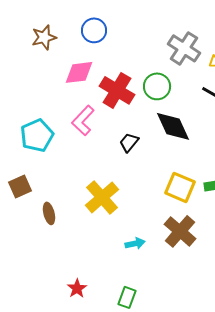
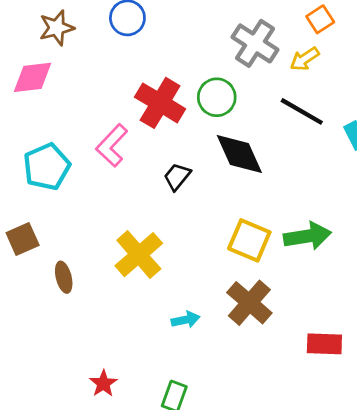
pink diamond: (79, 72) -> (33, 77), moved

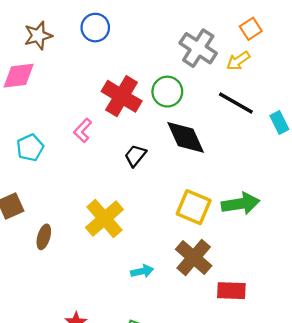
pink L-shape: (112, 145) -> (83, 130), size x0.7
cyan pentagon: (47, 167) -> (30, 148), size x0.7
brown ellipse: (64, 277) -> (44, 237), turned 30
red rectangle: (324, 344) -> (231, 291), moved

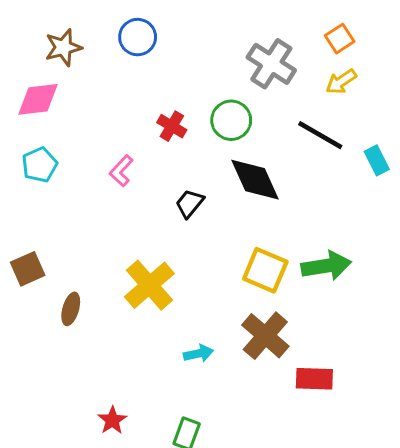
yellow arrow: (238, 61) -> (341, 82), moved
red cross: (122, 96) -> (172, 126), size x0.6
cyan pentagon: (30, 148) -> (40, 165), moved

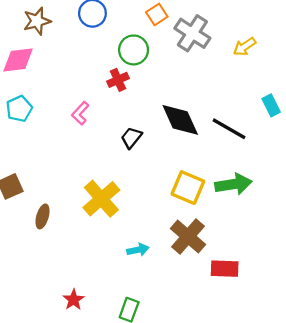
orange square: (340, 39) -> (157, 14), moved
green circle: (231, 120) -> (134, 50), moved
red cross: (172, 126) -> (118, 80), turned 35
black line: (320, 135) -> (229, 129), moved

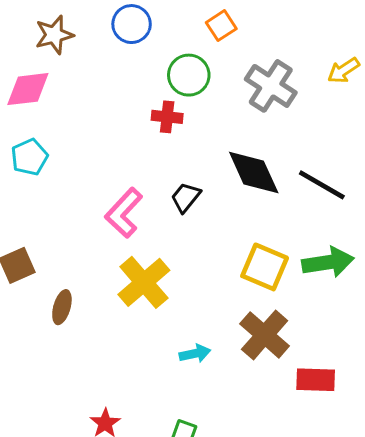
gray cross: (192, 33) -> (271, 86), moved
red cross: (118, 80) -> (167, 117), turned 30
pink L-shape: (80, 113) -> (124, 213), moved, size x1.5

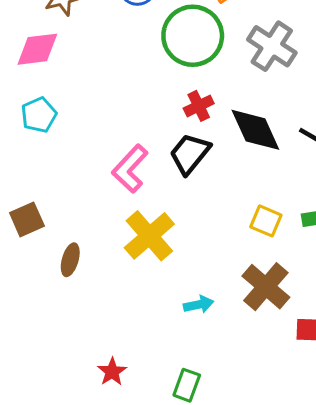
green circle: (189, 75) -> (193, 36), size x1.5
red cross: (167, 117) -> (199, 106), moved, turned -32
black trapezoid: (186, 197) -> (190, 154), size x1.4
yellow square: (265, 267) -> (266, 221), size x0.7

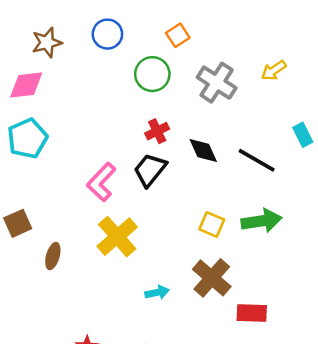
green circle: (193, 36) -> (152, 74), size x0.7
cyan pentagon: (39, 115) -> (27, 138), size x1.4
black diamond: (255, 130) -> (203, 151), size x0.7

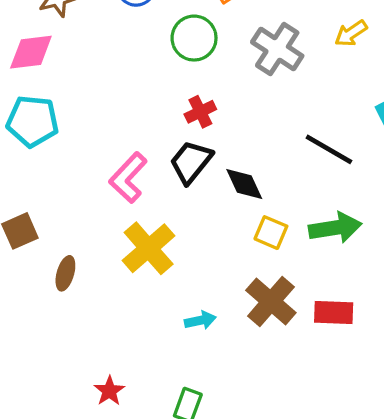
cyan pentagon: (27, 138) -> (33, 121), turned 30
black diamond: (203, 151) -> (244, 184), moved
red rectangle: (252, 313) -> (334, 313), moved

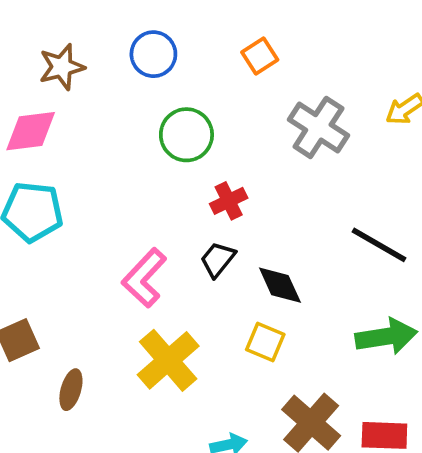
green circle: (194, 38) -> (186, 135), moved
black trapezoid: (191, 162) -> (218, 259), size x0.7
yellow square: (271, 233) -> (265, 342), moved

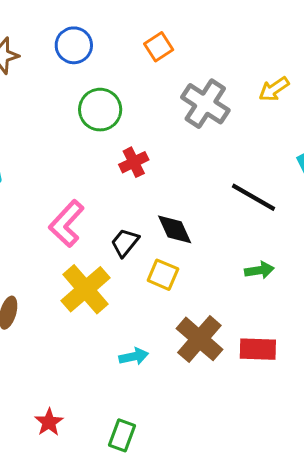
black trapezoid: (218, 259) -> (125, 243), moved
green arrow: (386, 336) -> (259, 270), size x0.6

